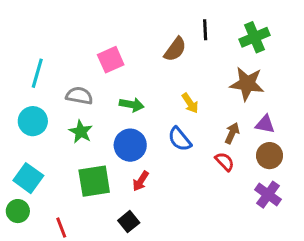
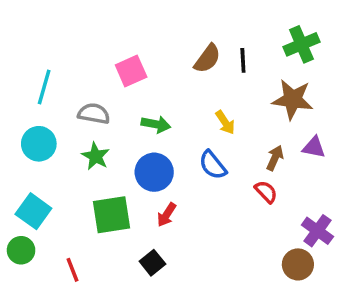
black line: (205, 30) -> (243, 60), moved
brown circle: (270, 156) -> (298, 264), moved

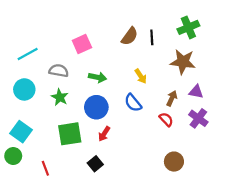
cyan line: (44, 87) -> (28, 54), turned 45
purple cross: (317, 231) -> (198, 118), moved
brown circle: (298, 264) -> (174, 162), moved

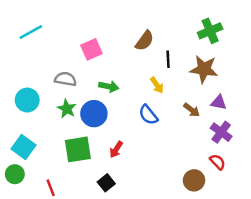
black line: (152, 37) -> (168, 59), moved
cyan line: (28, 54) -> (31, 32), moved
brown arrow: (172, 98) -> (192, 110), turned 104
blue circle: (96, 107) -> (94, 114), moved
red semicircle: (166, 119) -> (217, 162), moved

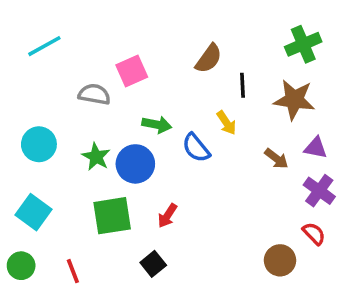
gray semicircle: (65, 79) -> (94, 94), moved
blue semicircle: (148, 115) -> (196, 148), moved
green circle: (15, 174) -> (21, 266), moved

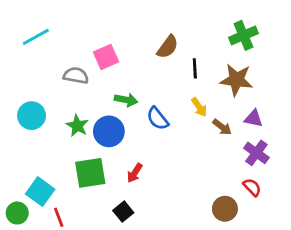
yellow arrow: (226, 123) -> (199, 107), moved
cyan square: (34, 212) -> (40, 192), moved

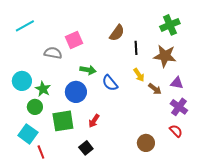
green star: (77, 126) -> (43, 89), moved
brown circle: (225, 209) -> (146, 143), moved
green circle: (17, 213) -> (35, 107), moved

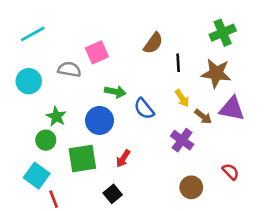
cyan circle: (22, 81) -> (29, 81), moved
purple triangle: (177, 83) -> (232, 109), size x1.5
purple cross: (179, 107) -> (182, 140), moved

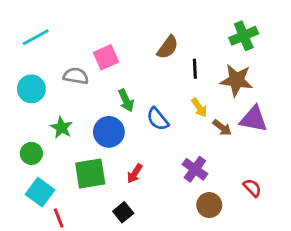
green arrow: (115, 92) -> (126, 100), turned 54
green circle: (46, 140) -> (31, 153), moved
purple cross: (182, 140) -> (195, 169), moved

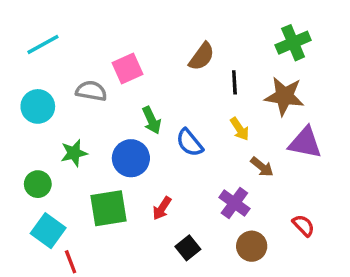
green star: (62, 128) -> (74, 153), turned 30
brown arrow: (222, 128) -> (262, 167), moved
black square: (123, 212) -> (188, 248), moved

